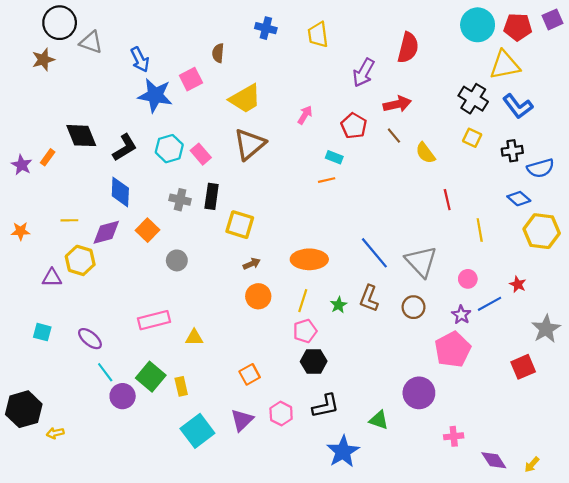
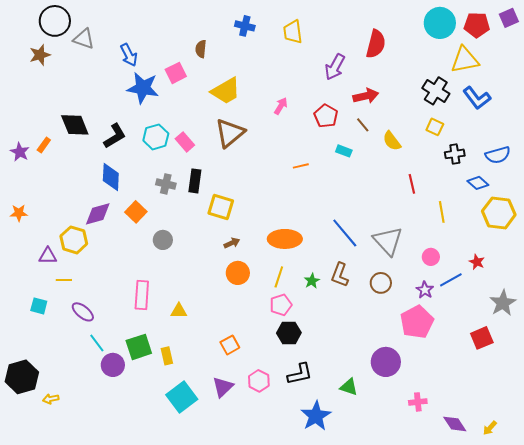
black cross: (512, 151) -> (455, 154), moved
cyan rectangle: (334, 157) -> (344, 151), moved
yellow line: (69, 220) -> (64, 280), moved
pink rectangle: (154, 320) -> (142, 295), turned -72
green square: (151, 377) -> (139, 347), turned 32

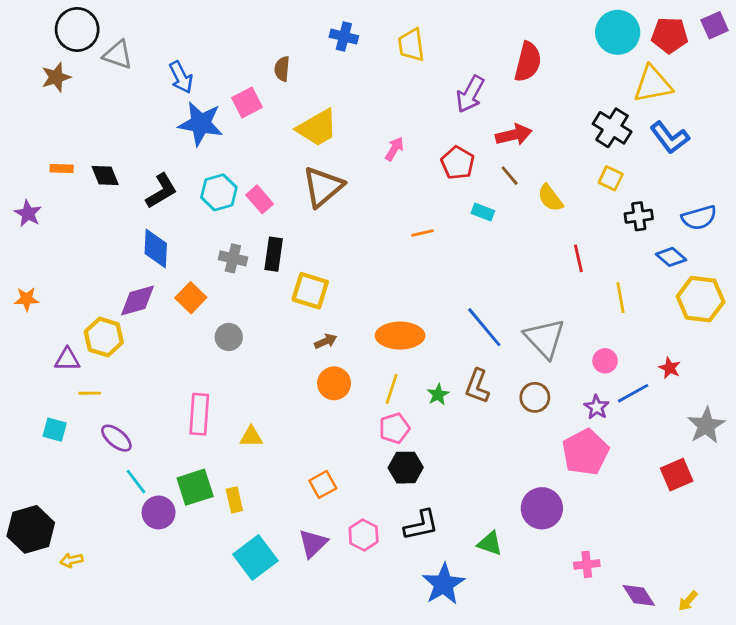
black diamond: (75, 125) -> (105, 176), size x0.7
orange rectangle: (44, 145) -> (62, 168), moved, turned 56

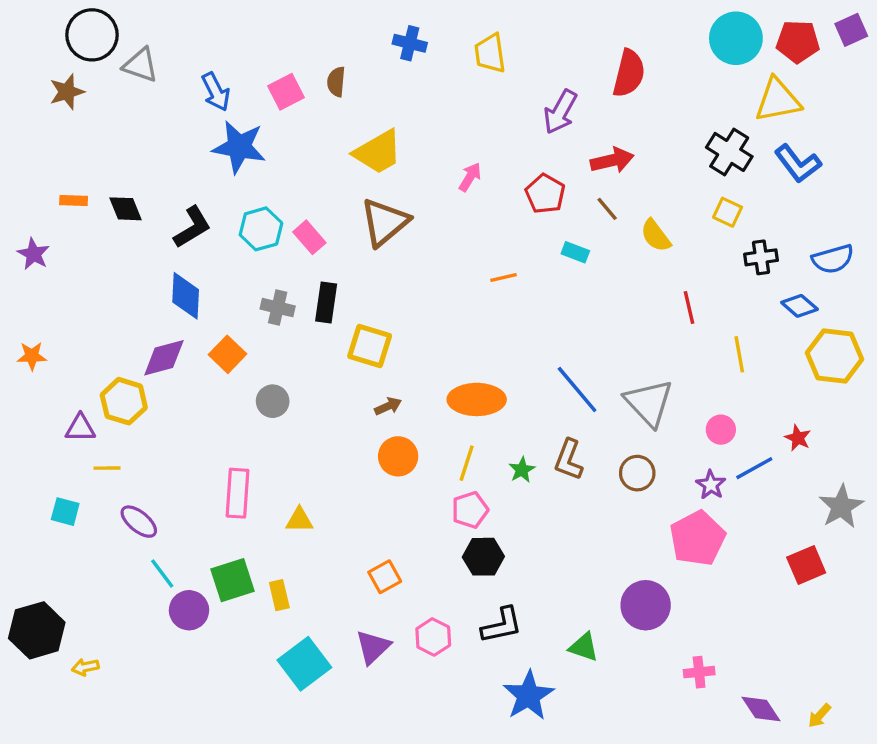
pink square: (247, 103) -> (286, 92), moved

